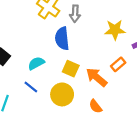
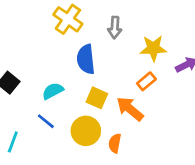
gray arrow: (75, 14) -> (115, 28), moved
orange rectangle: (118, 64) -> (146, 81), moved
orange semicircle: (95, 106) -> (115, 143), moved, turned 48

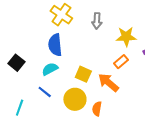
blue semicircle: (86, 59) -> (55, 45), moved

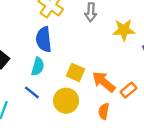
orange rectangle: (121, 62) -> (128, 90), moved
cyan semicircle: (50, 69) -> (38, 67), turned 133
orange semicircle: (97, 109) -> (104, 111), moved

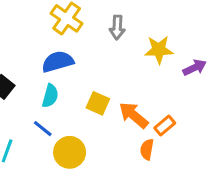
blue semicircle: (44, 39) -> (58, 62), turned 80
yellow circle: (66, 101) -> (70, 152), moved
orange semicircle: (104, 111) -> (147, 149), moved

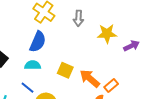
blue semicircle: (58, 62) -> (38, 42), turned 130
cyan semicircle: (50, 96) -> (33, 65), turned -105

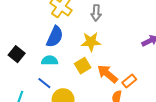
yellow star: (107, 34) -> (91, 42), moved
yellow square: (65, 70) -> (83, 66), turned 35

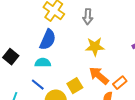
yellow star: (91, 42) -> (95, 47), moved
yellow square: (83, 66) -> (75, 86), moved

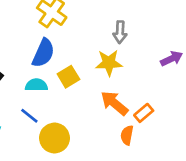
gray arrow: (88, 17) -> (120, 32), moved
yellow square: (75, 86) -> (68, 77), moved

